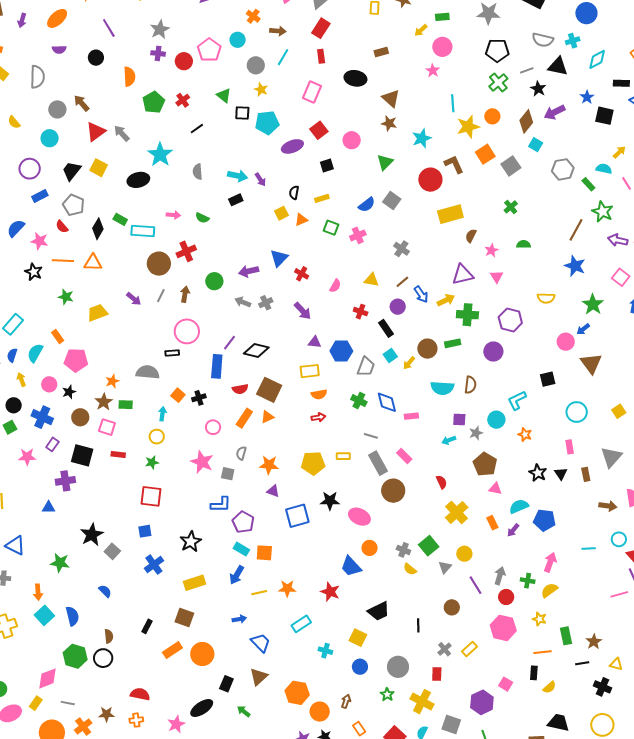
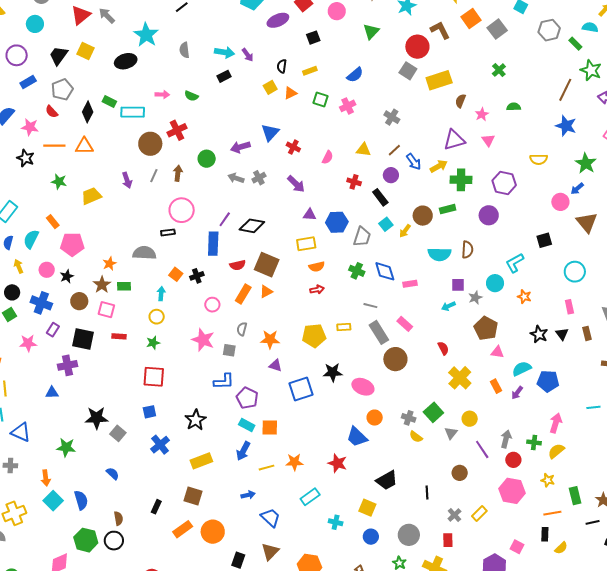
gray square: (392, 200) -> (408, 71), moved
gray pentagon: (74, 205) -> (62, 89), turned 30
purple arrow: (134, 299) -> (127, 180), turned 35
black star: (92, 535) -> (97, 418), turned 30

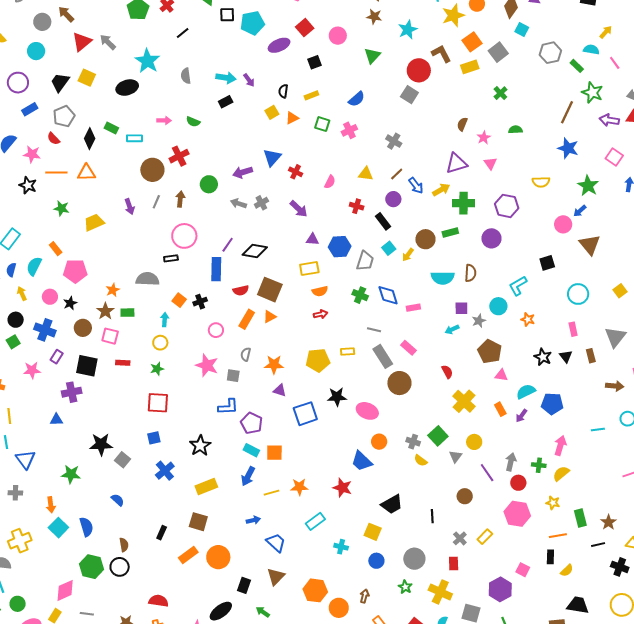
yellow rectangle: (439, 80) -> (470, 67), moved, size x0.7
cyan rectangle: (133, 112) -> (135, 138), size x0.7
blue triangle: (21, 432) -> (25, 459), turned 30

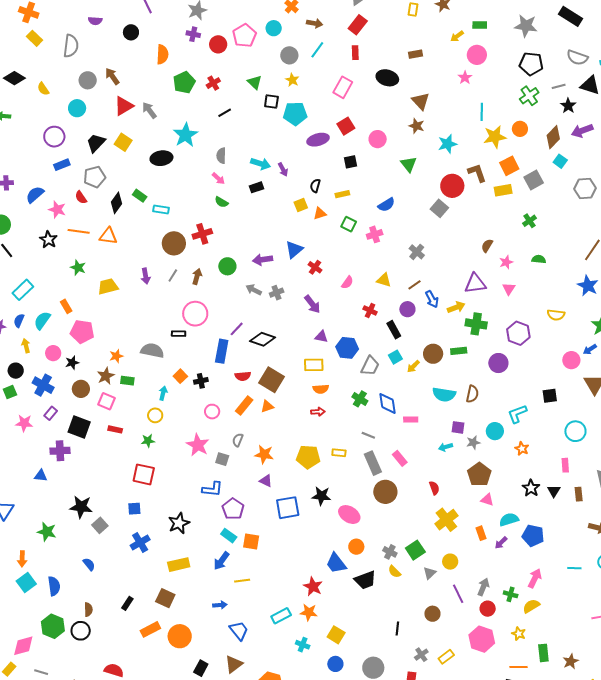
green triangle: (372, 56) -> (409, 164), turned -30
pink arrow: (164, 120) -> (218, 178), moved, turned 32
orange star: (299, 487) -> (309, 612), moved
black trapezoid: (392, 504) -> (365, 580), moved

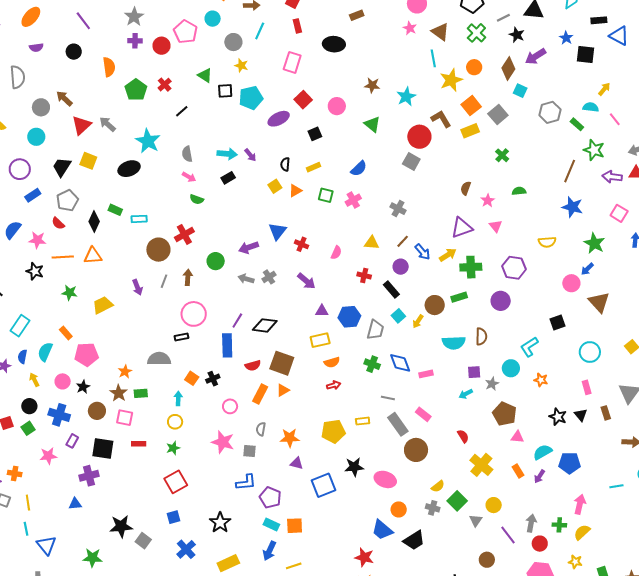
brown triangle: (421, 101) -> (440, 32), moved
red square: (144, 474) -> (176, 482), turned -30
yellow semicircle: (394, 572) -> (438, 486), moved, turned -72

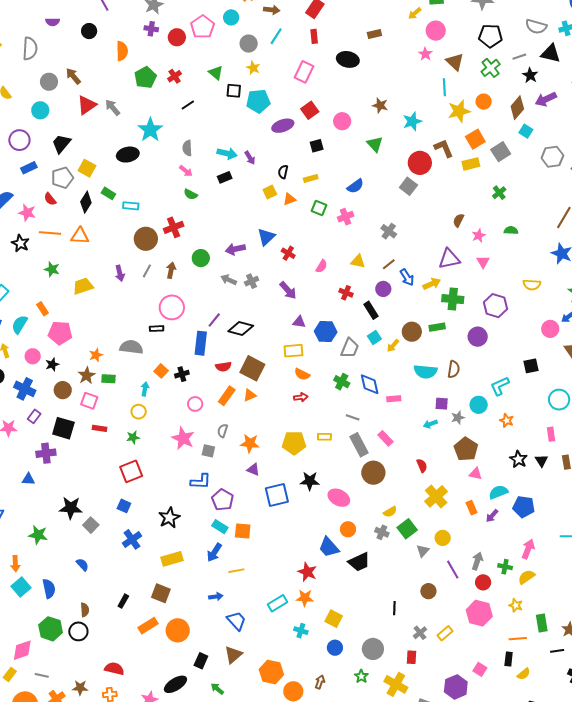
yellow square: (88, 161) -> (87, 168), moved
orange semicircle: (332, 362) -> (302, 374), turned 35
blue square: (174, 517) -> (124, 506), turned 32

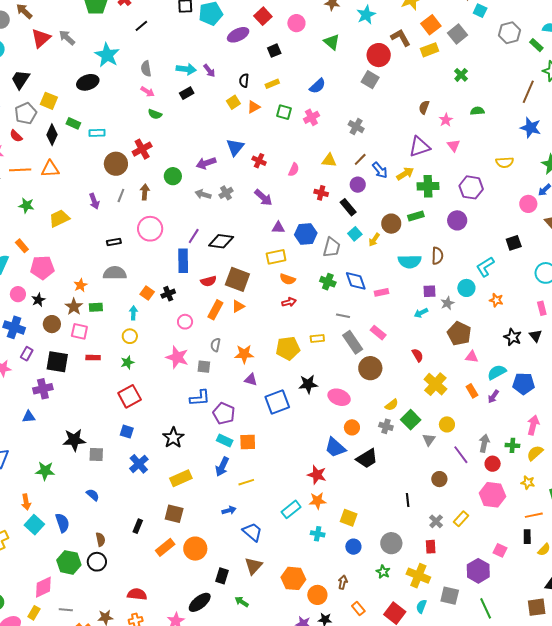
black rectangle: (157, 329) -> (114, 242), moved
gray square: (91, 525) -> (96, 455), turned -35

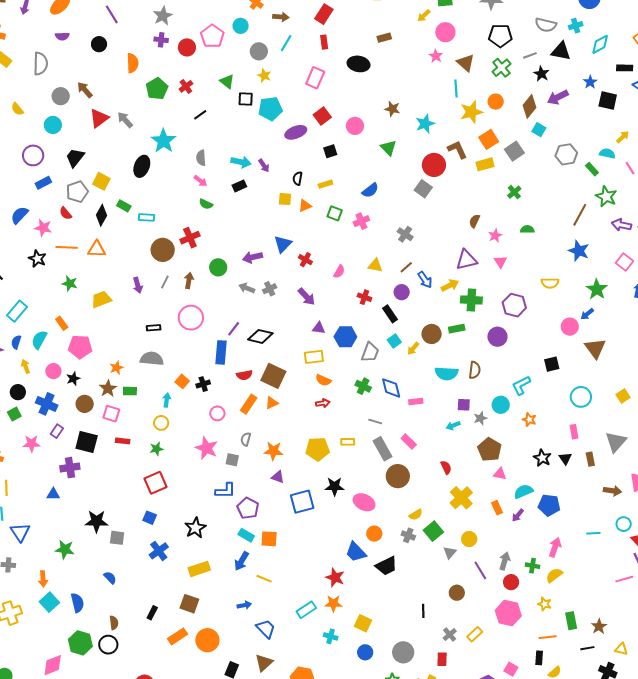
black ellipse: (88, 82) -> (142, 166), turned -55
yellow square: (233, 102) -> (285, 199), turned 32
yellow line: (246, 482) -> (264, 579), turned 35

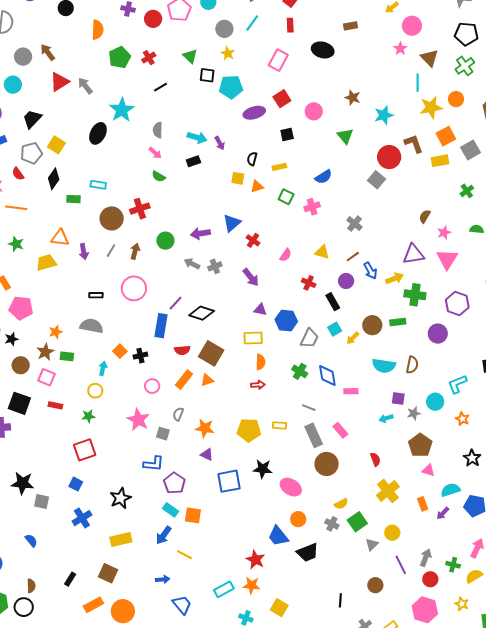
green rectangle: (124, 206) -> (73, 199), moved, turned -32
orange triangle: (97, 249) -> (60, 238), moved
pink triangle: (500, 262) -> (447, 259), size x1.6
orange semicircle: (323, 380) -> (260, 362), turned -119

